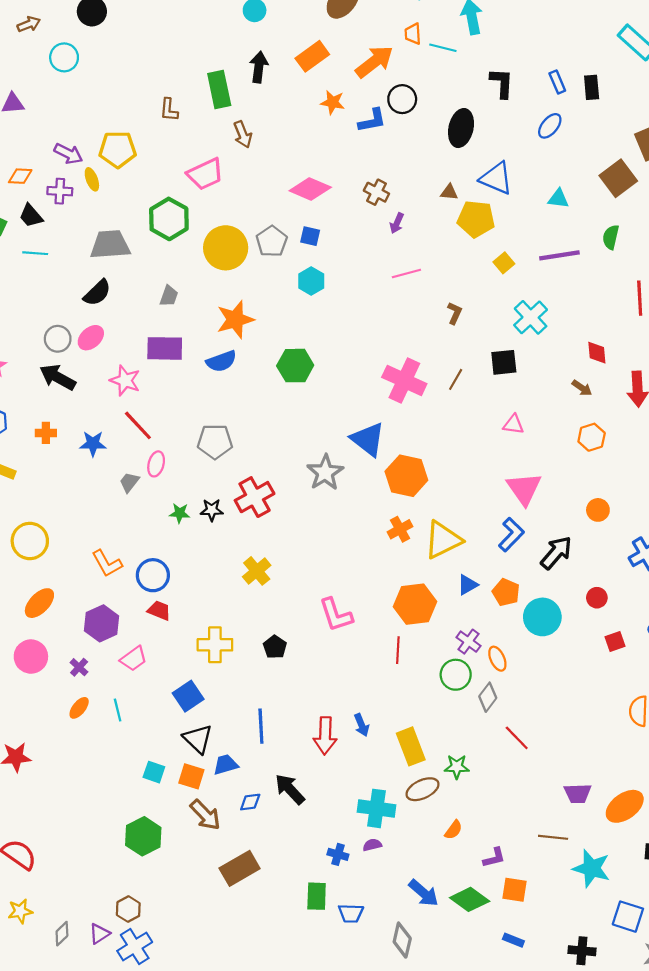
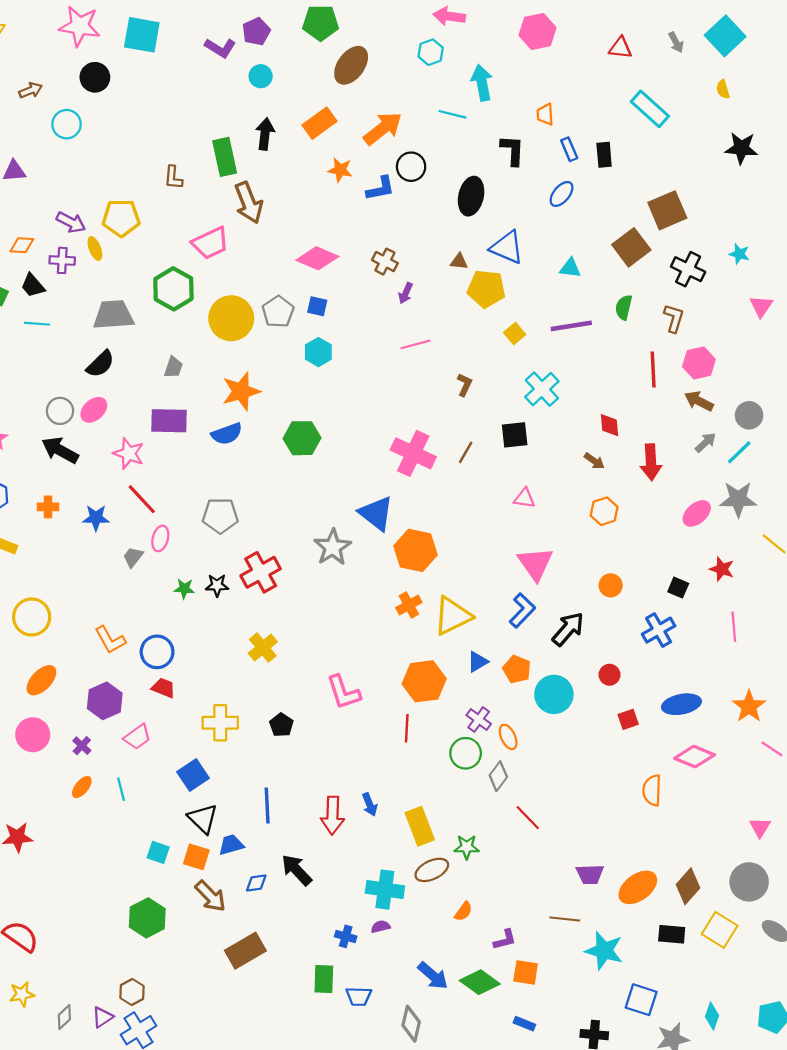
orange trapezoid: (413, 34) -> (545, 114), moved
brown arrow: (243, 134) -> (249, 203), size x1.5

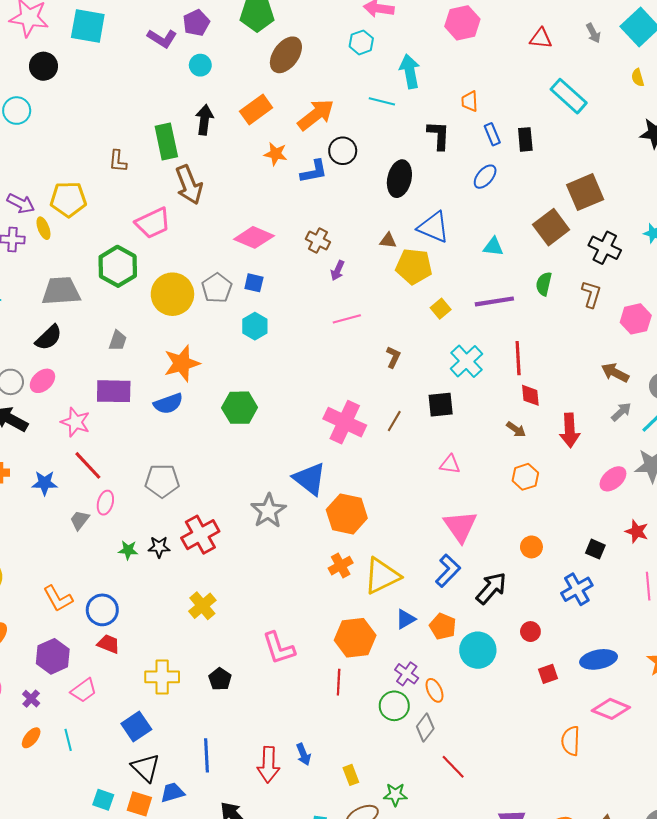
pink hexagon: (699, 363) -> (636, 319), moved
red line: (653, 369) -> (518, 358), moved
yellow rectangle: (420, 826) -> (351, 775), size x0.6

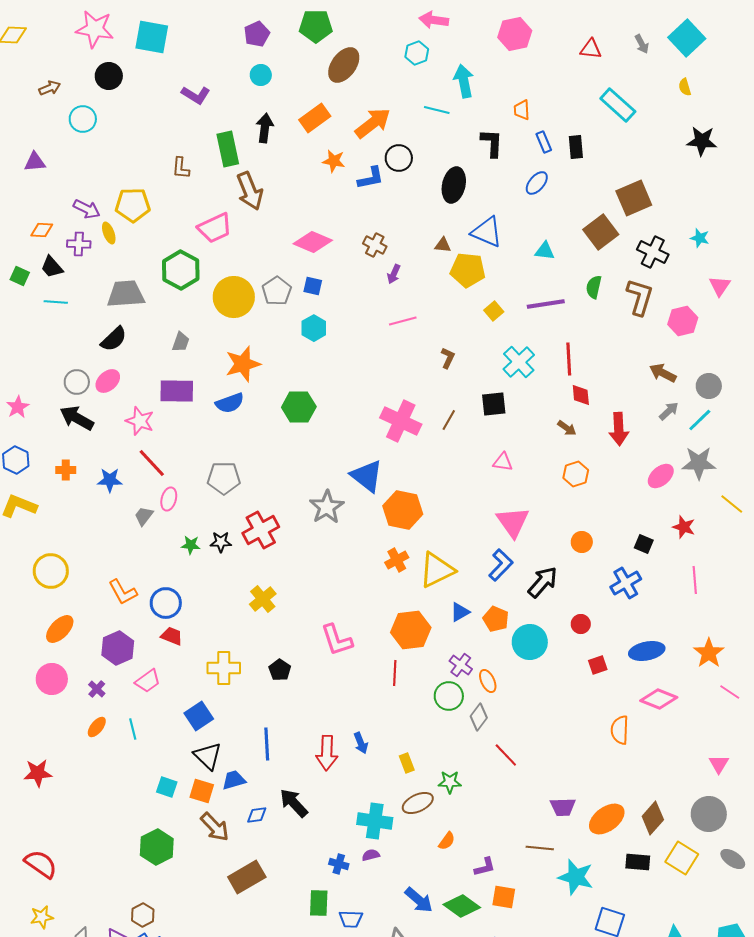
purple L-shape: (162, 38) -> (196, 95), moved
brown L-shape: (591, 294) -> (640, 297), size x1.4

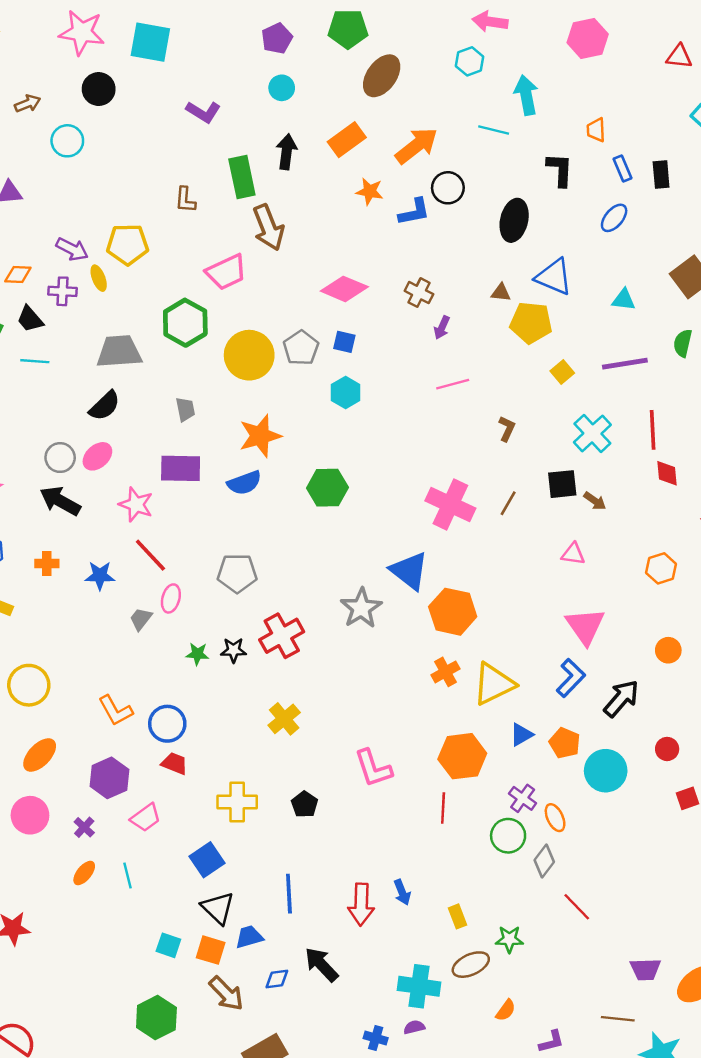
gray trapezoid: (181, 342) -> (185, 409), turned -30
brown arrow: (567, 428) -> (595, 501), moved

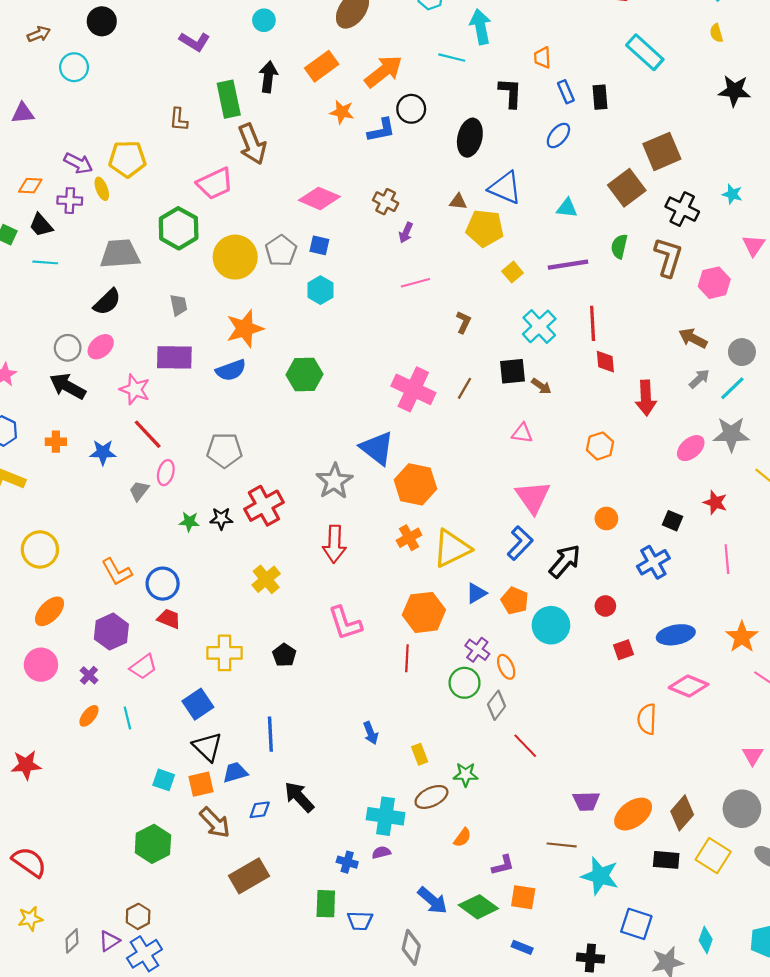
red arrow: (361, 904) -> (334, 544), moved
orange square: (211, 950) -> (201, 784), turned -30

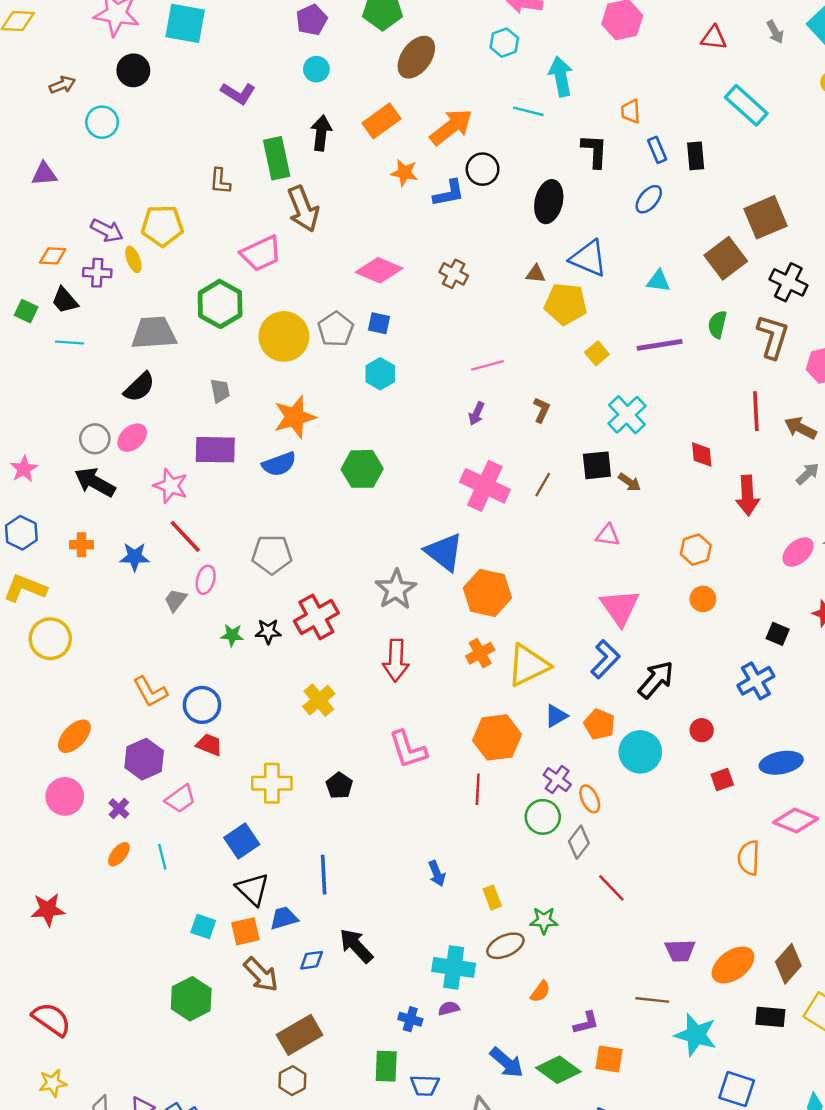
purple arrow: (406, 233) -> (477, 414), moved
red line: (593, 323) -> (756, 411), moved
orange circle: (606, 519) -> (703, 599), moved
yellow circle: (40, 549) -> (50, 639), moved
brown hexagon: (138, 916) -> (292, 1081), moved

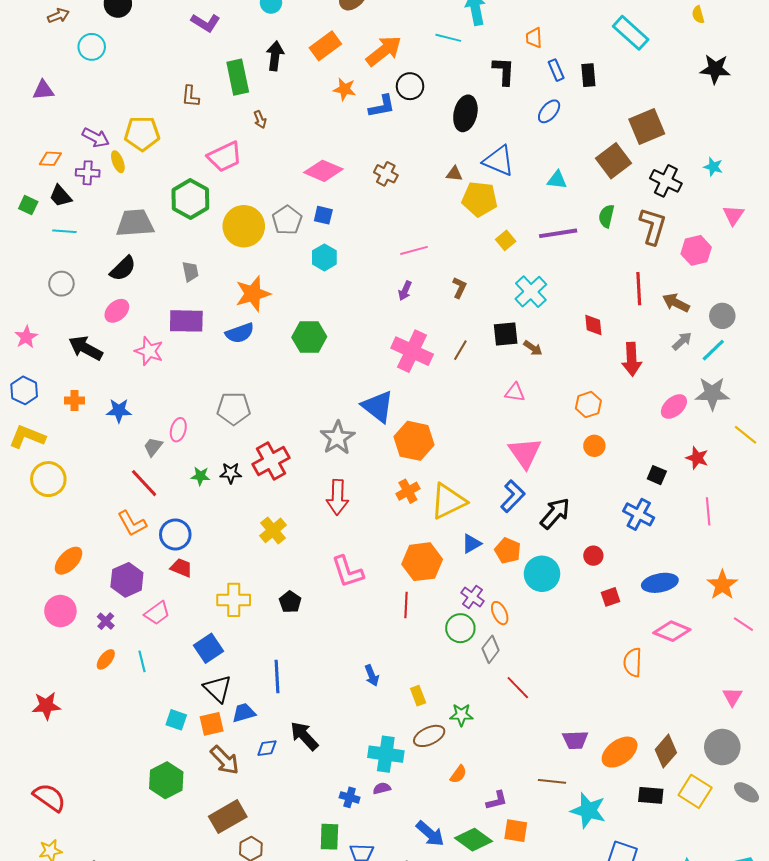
brown arrow: (303, 209) -> (260, 119), size x0.5
gray circle: (95, 439) -> (61, 284), moved
red line: (185, 536) -> (144, 483), moved
blue cross: (756, 681) -> (639, 514), turned -32
brown rectangle: (300, 1035) -> (228, 817), moved

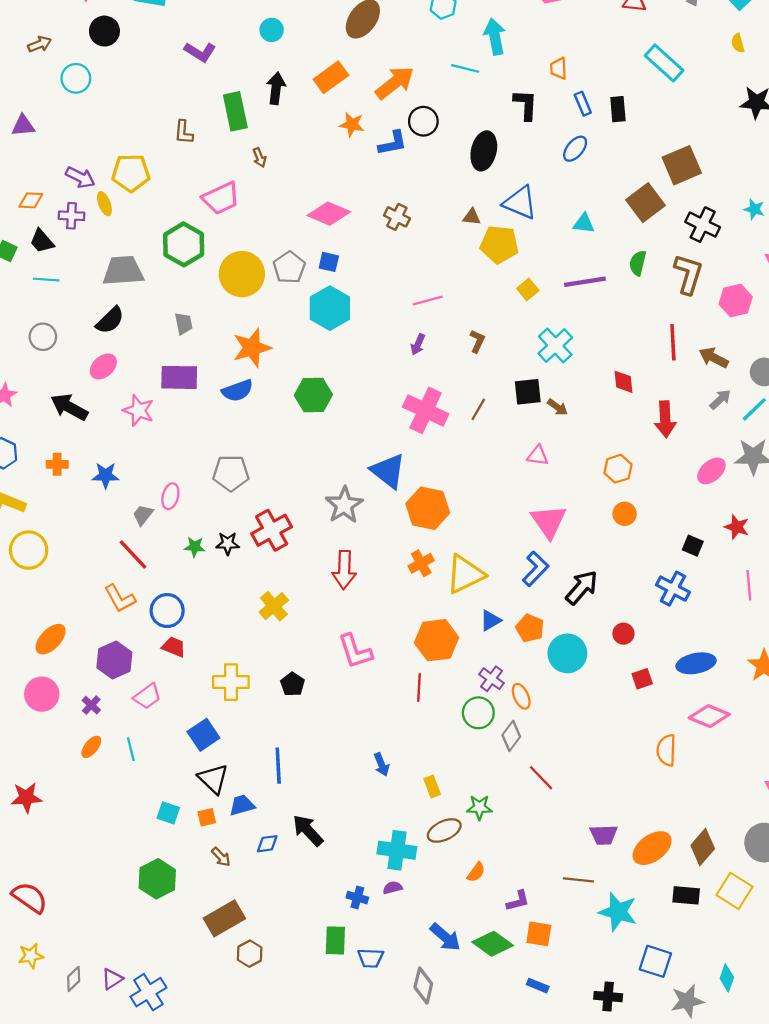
cyan hexagon: (324, 257) -> (330, 308), size x1.5
orange square: (212, 724) -> (207, 817), size x0.7
brown arrow: (225, 760) -> (221, 857), size x0.6

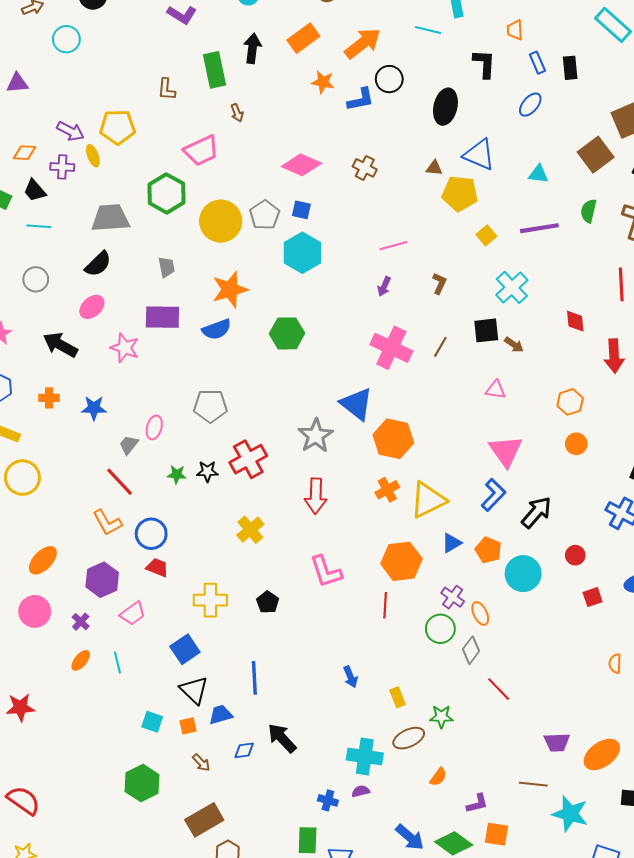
orange semicircle: (666, 750) -> (615, 664), size x0.7

